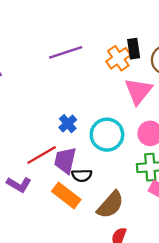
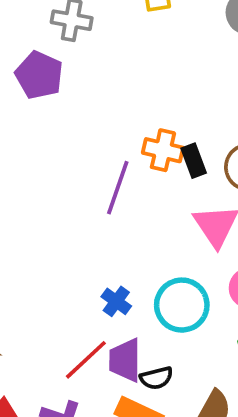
purple line: (66, 52) -> (118, 188), moved, turned -40
orange cross: (118, 58) -> (163, 150), moved, turned -30

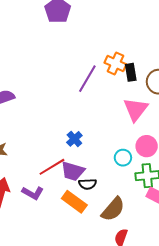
cyan circle: (182, 305) -> (123, 158), moved, size x0.6
purple trapezoid: (125, 360) -> (73, 171), turned -85

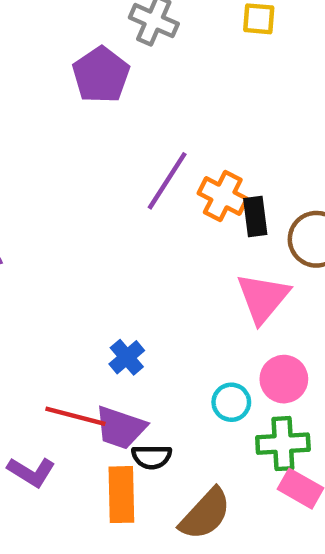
purple line: (87, 79) -> (167, 181), moved
red line: (52, 167) -> (75, 416), turned 44
orange rectangle: (74, 202) -> (121, 495), turned 50

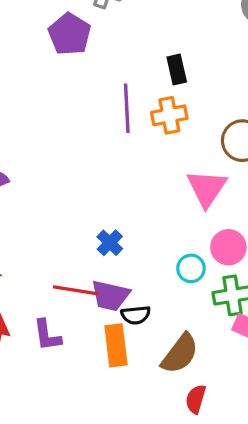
purple line: (167, 181) -> (127, 108), turned -30
orange cross: (223, 196) -> (169, 115), turned -32
black rectangle: (255, 217) -> (177, 69), moved
purple L-shape: (31, 472) -> (47, 335), turned 56

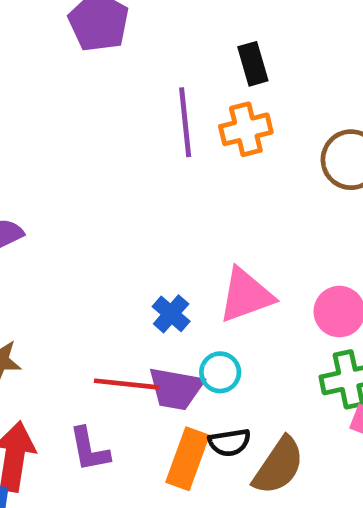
pink triangle: (207, 188) -> (246, 295), moved, turned 39
cyan circle: (191, 268) -> (220, 372), moved
black semicircle: (136, 315) -> (230, 442), moved
orange rectangle: (116, 345) -> (187, 459), turned 30

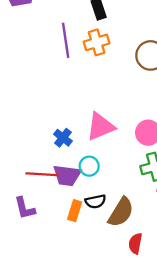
orange rectangle: (187, 459) -> (75, 211), size x0.7

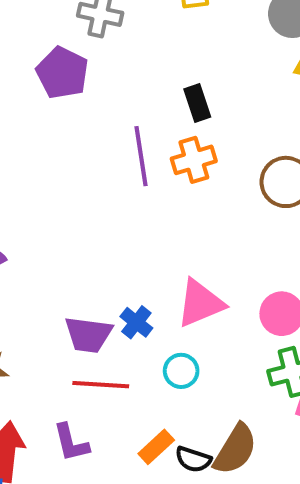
purple trapezoid: (67, 175) -> (88, 335), moved
black semicircle: (96, 201) -> (193, 459), moved, turned 30
orange rectangle: (75, 211) -> (156, 447), turned 30

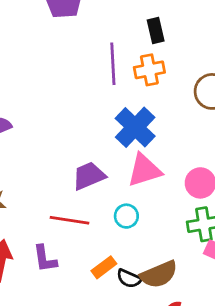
blue cross: (136, 322) -> (135, 127), moved, size x1.8
purple trapezoid: (88, 335) -> (89, 176), moved, turned 144
brown semicircle: (235, 449) -> (159, 274), turned 30

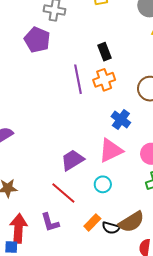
blue cross: (135, 127) -> (121, 119), moved, size x0.7
red line: (70, 220) -> (63, 193), turned 40

